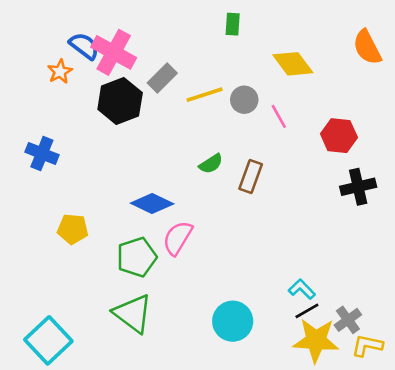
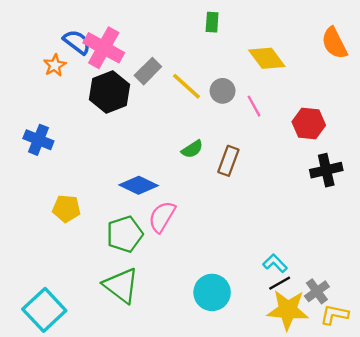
yellow line: (205, 95) -> (186, 86), turned 60

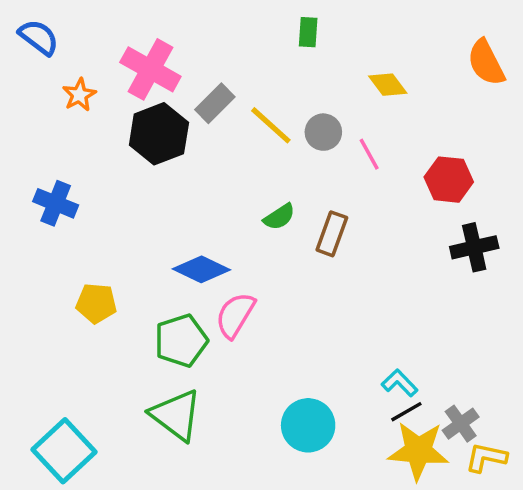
blue semicircle: (77, 42) -> (39, 37), moved
yellow diamond: (267, 58) -> (388, 85), size x0.7

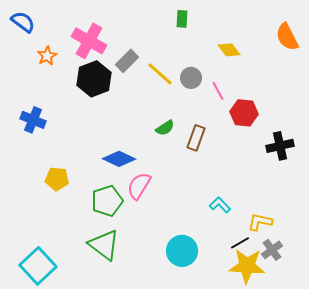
red hexagon: (449, 180) -> (244, 113), moved
cyan L-shape: (400, 383) -> (220, 205), moved
yellow L-shape: (486, 457) -> (260, 222), moved

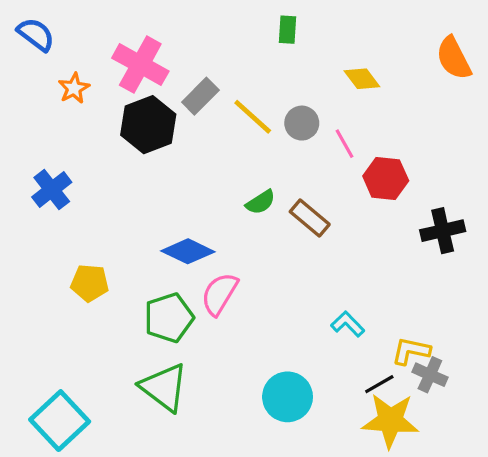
blue cross: (33, 120) -> (52, 190), turned 30
brown rectangle: (196, 138) -> (310, 218), turned -70
gray cross: (272, 250) -> (430, 375), moved, turned -30

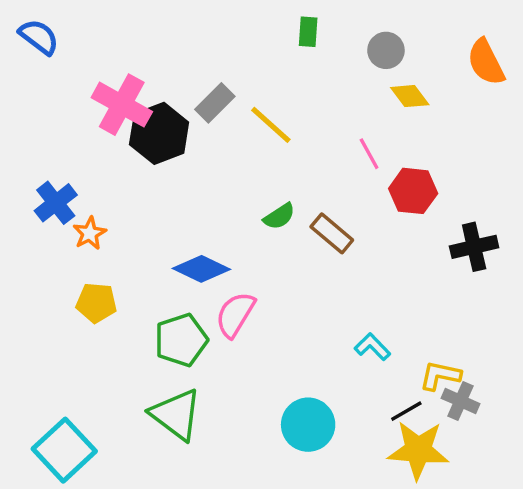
pink cross: (140, 65) -> (122, 105), moved
yellow diamond: (362, 79) -> (410, 96), moved
orange star: (74, 88) -> (90, 233), moved
gray circle: (302, 123) -> (386, 50), moved

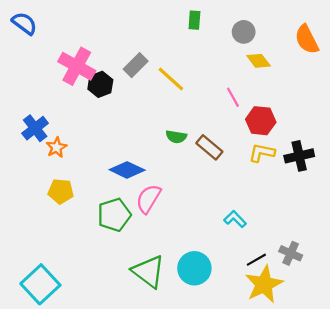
black hexagon: (159, 133) -> (100, 84), size x0.7
green semicircle: (279, 216) -> (176, 137), turned 42
yellow L-shape: (440, 376) -> (262, 153), moved
green triangle: (176, 415) -> (148, 271), moved
yellow star: (418, 450) -> (264, 284), turned -30

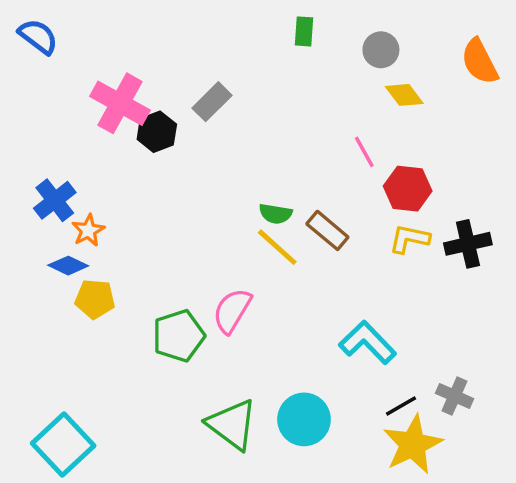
yellow line: (171, 79) -> (277, 247), moved
blue diamond: (127, 170) -> (68, 266), moved, size x0.7
cyan L-shape: (235, 219) -> (368, 342), size x1.6

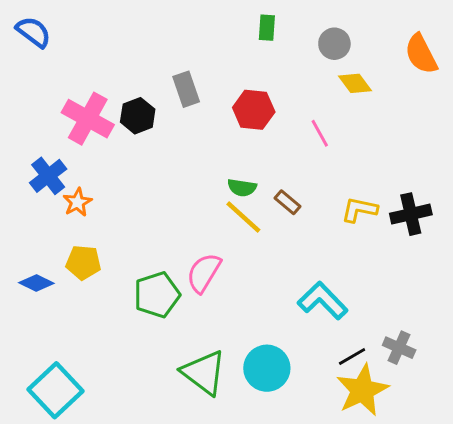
gray rectangle: (212, 102) -> (186, 89), turned -64
pink cross: (120, 103) -> (88, 119), moved
red hexagon: (408, 189) -> (254, 110), moved
brown rectangle: (327, 230) -> (287, 202), size x0.7
blue diamond: (68, 266) -> (36, 283), moved

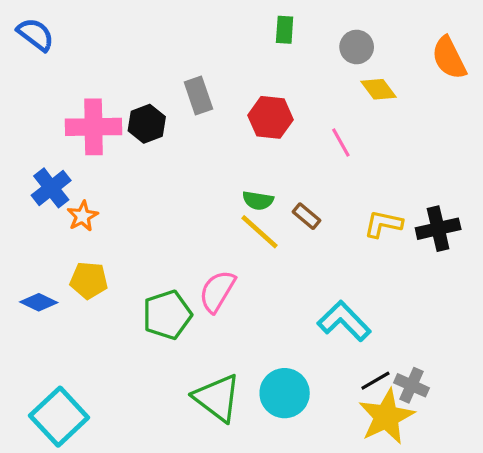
pink cross: (88, 119) -> (93, 127), turned -30
gray cross: (399, 348) -> (411, 385), moved

